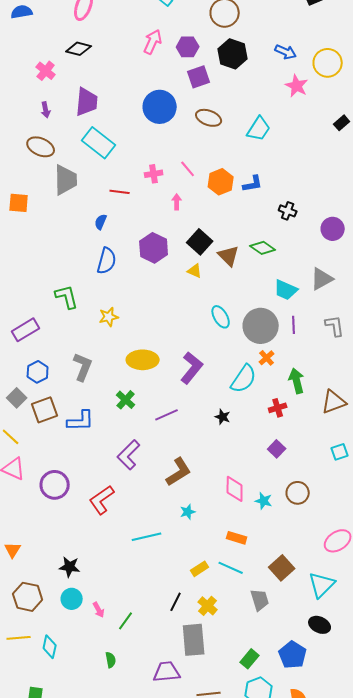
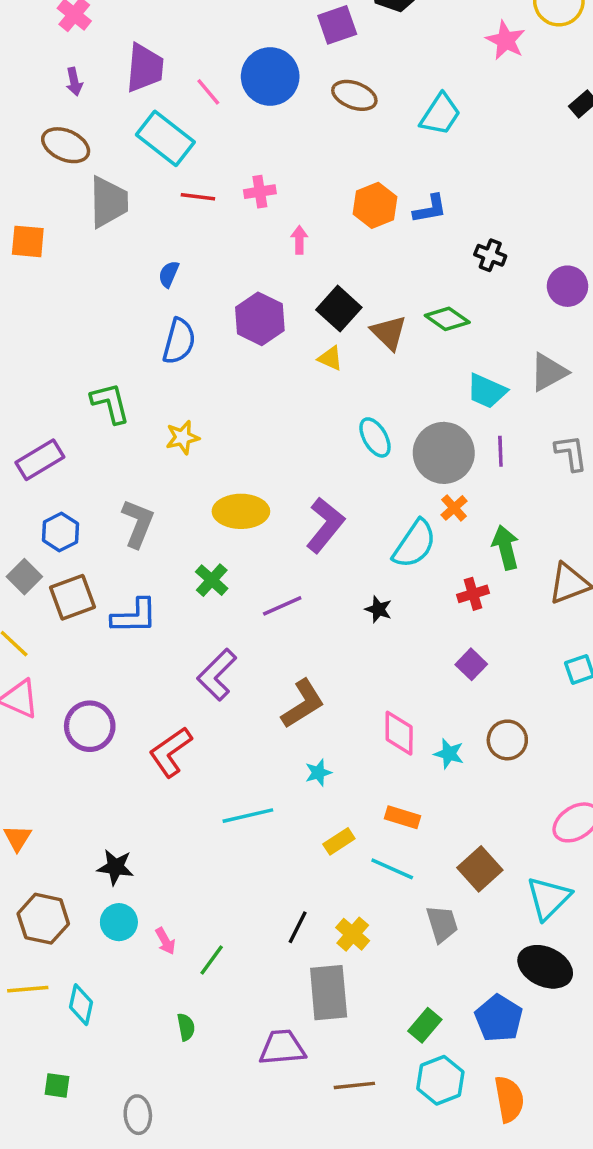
pink line: (188, 169) -> (208, 92), moved
red line: (120, 192) -> (198, 197), moved
yellow rectangle: (200, 569) -> (339, 841), moved
black ellipse: (320, 625) -> (545, 967), size x1.4

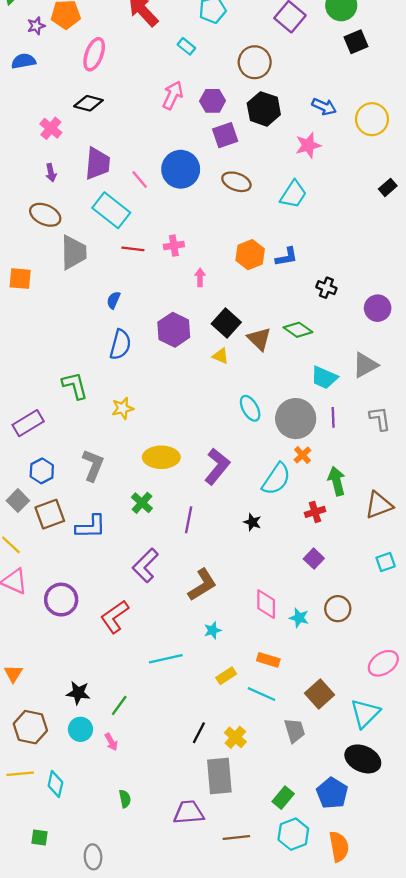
pink star: (506, 40) -> (308, 145), moved, turned 30
purple line: (282, 606) -> (189, 520), turned -55
green line: (212, 960) -> (119, 705), moved

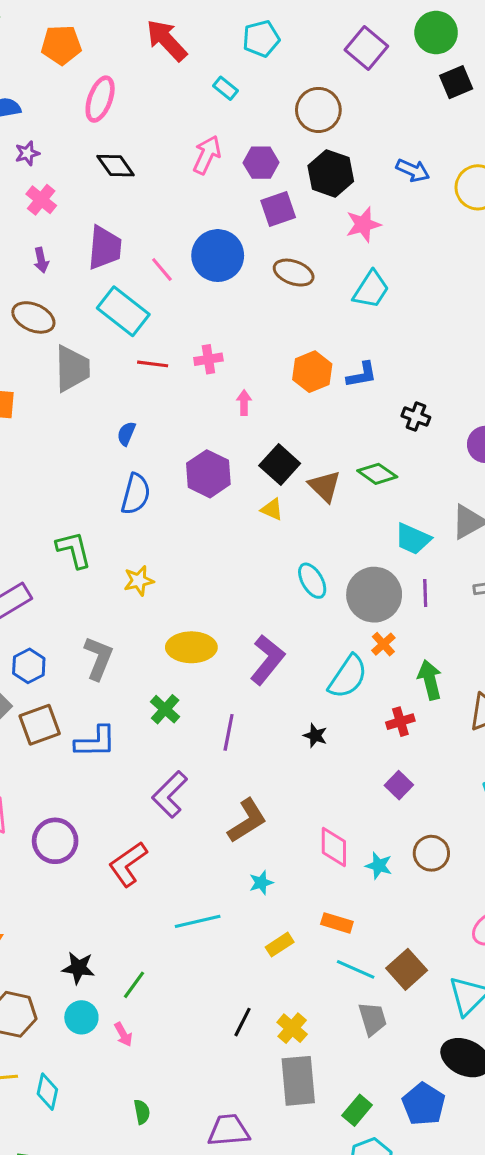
purple star: (36, 26) -> (27, 153), moved
black diamond: (88, 103) -> (116, 166), moved, turned 40
pink star: (308, 145) -> (363, 225), moved
cyan line: (261, 694) -> (356, 969), moved
gray rectangle: (219, 776) -> (298, 1081), moved

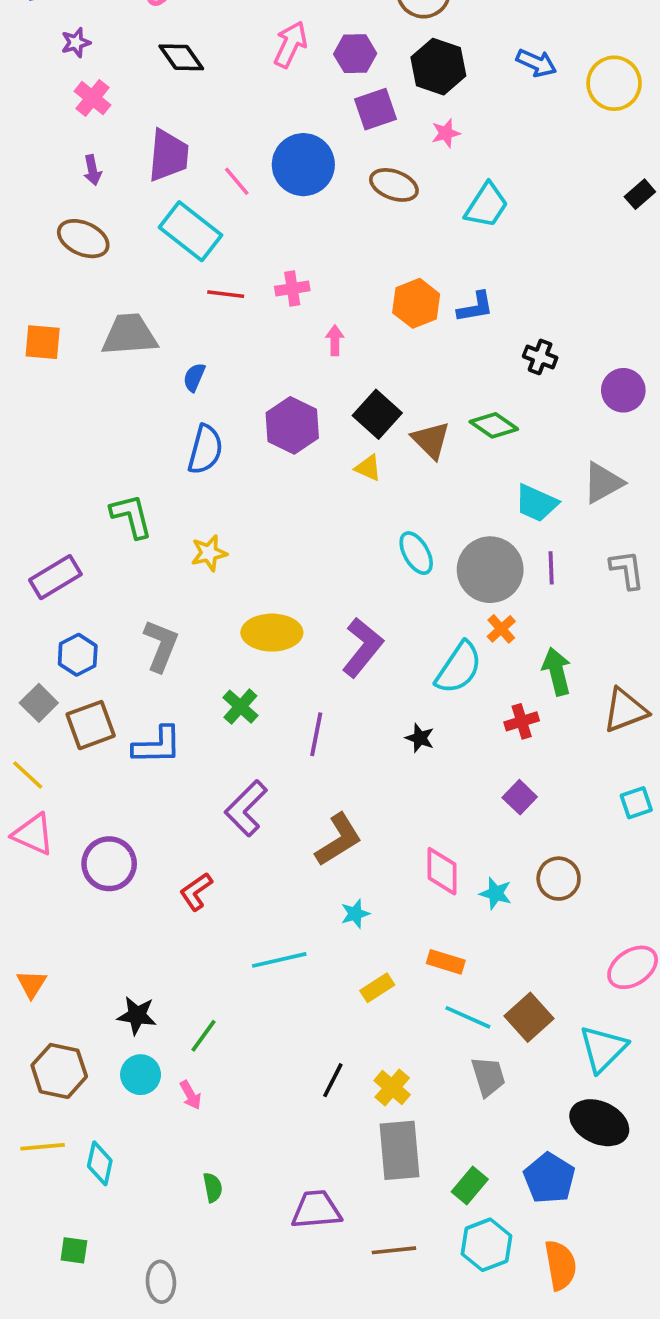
pink star: (363, 225) -> (446, 133), moved, size x0.7
gray trapezoid: (72, 369) -> (129, 335), moved, turned -93
red L-shape: (128, 864) -> (196, 892), size x0.7

